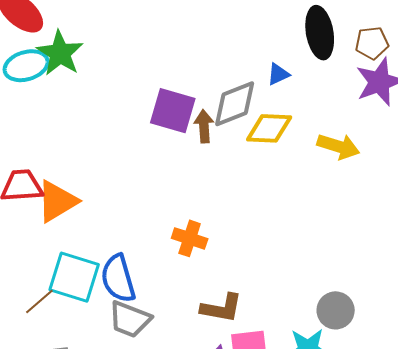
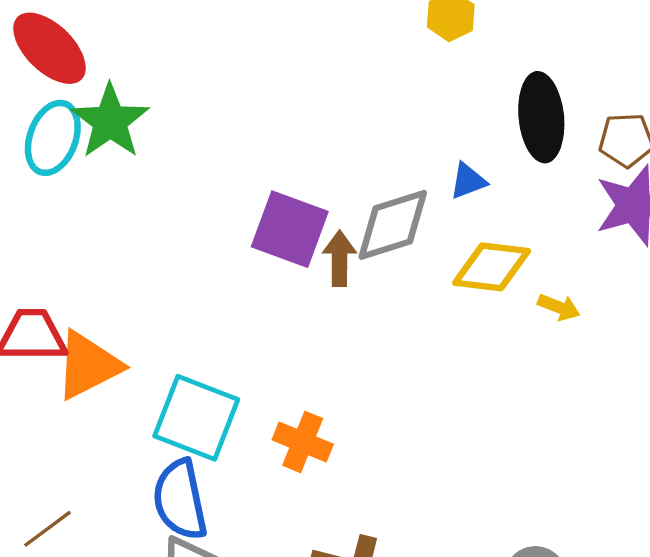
cyan ellipse: (26, 66) -> (53, 138), turned -57
yellow diamond: (269, 128) -> (491, 267), moved
yellow arrow: (338, 146) -> (559, 307), size x0.6
cyan square: (74, 277) -> (196, 418), moved

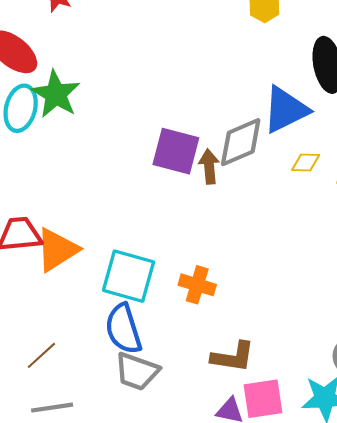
blue triangle: (468, 181) -> (286, 110), size x2.0
yellow diamond: (491, 267) -> (306, 163), size x0.6

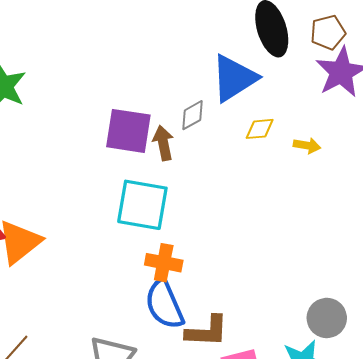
gray diamond: (241, 142) -> (192, 115), size x0.6
cyan square: (129, 276) -> (142, 205), moved
blue semicircle: (123, 329) -> (164, 304), moved

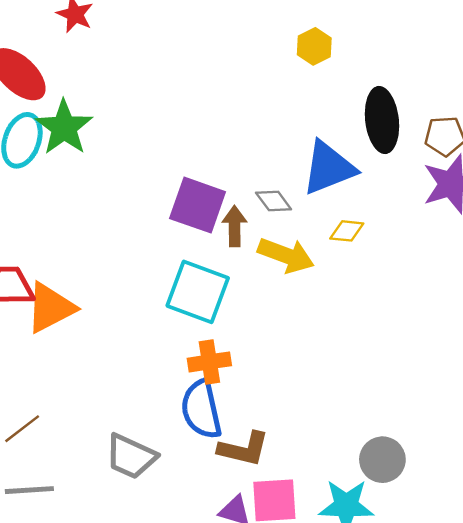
gray diamond: (192, 115) -> (274, 201), turned 72
yellow arrow: (307, 146) -> (286, 255), moved, size x1.8
orange cross: (164, 263) -> (209, 362), turned -30

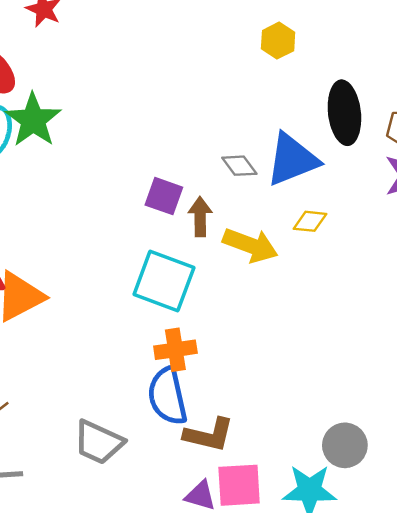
gray diamond: (274, 201) -> (239, 166), moved
purple square: (198, 205) -> (164, 196), size x0.7

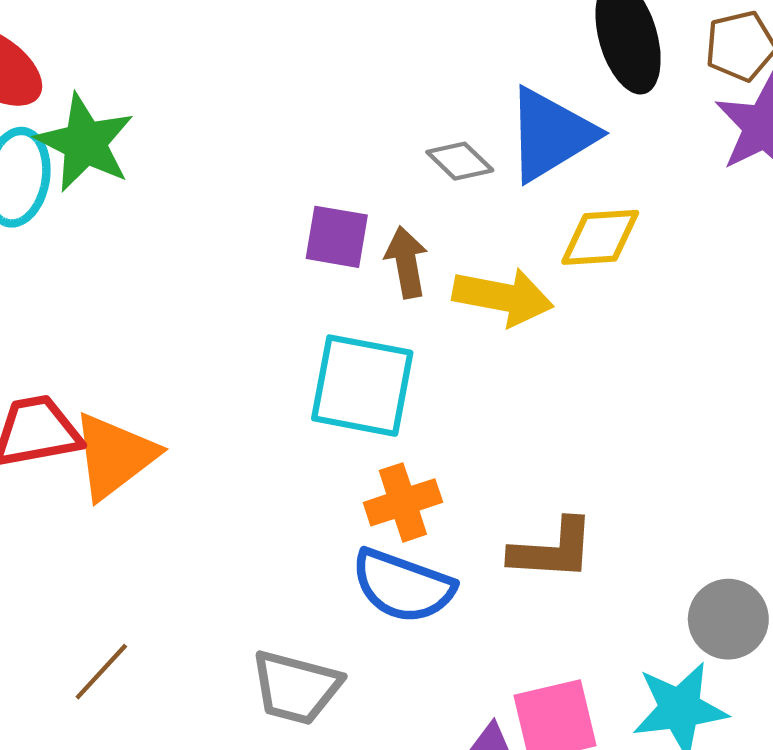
yellow diamond: (310, 221) -> (600, 237), size x1.4
blue semicircle: (167, 396) -> (403, 586), turned -48
brown L-shape: (209, 435) -> (552, 550), moved

